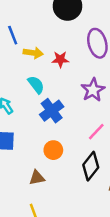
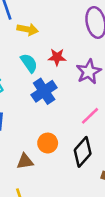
red star: (60, 59) -> (57, 57), moved
orange circle: (53, 150) -> (48, 143), moved

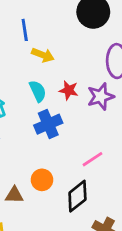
purple star: (89, 72) -> (101, 96), moved

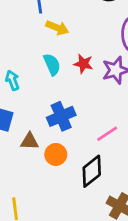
blue cross: (48, 124) -> (61, 116), moved
brown triangle: (14, 195) -> (30, 141), moved

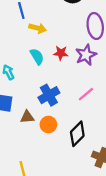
pink line: (107, 134) -> (86, 94), moved

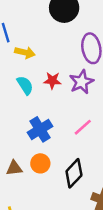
brown triangle: (27, 117) -> (14, 168), moved

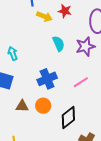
red star: (52, 80) -> (65, 11), moved
cyan semicircle: (25, 85) -> (59, 44), moved

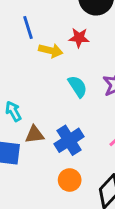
brown triangle: (22, 106) -> (35, 134), moved

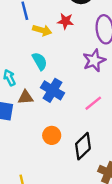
cyan semicircle: (77, 86) -> (40, 61), moved
blue cross: (69, 140) -> (53, 90), moved, turned -30

